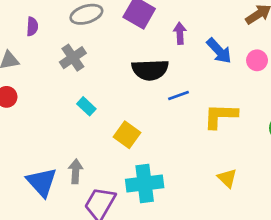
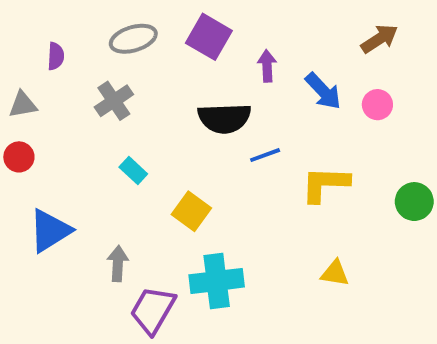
yellow triangle: (227, 178) -> (335, 273), turned -35
blue triangle: (42, 182) -> (50, 231), moved, turned 40

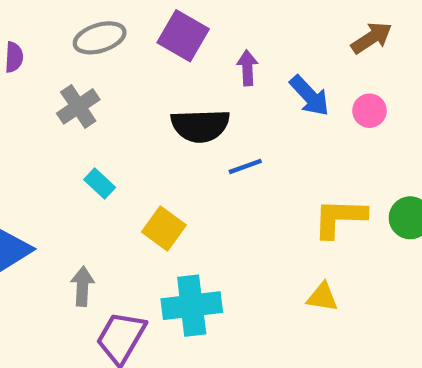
yellow L-shape: (325, 184) -> (339, 218), moved

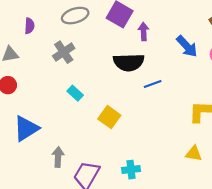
purple arrow: (247, 68) -> (144, 32), moved
gray arrow: (82, 286) -> (58, 157), moved
cyan cross: (192, 306) -> (131, 170), moved, size x0.6

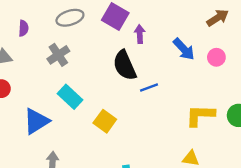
black semicircle: (129, 62) -> (125, 65), turned 68
cyan rectangle: (75, 93) -> (70, 97), size x1.5
blue triangle: (26, 128) -> (36, 121), moved

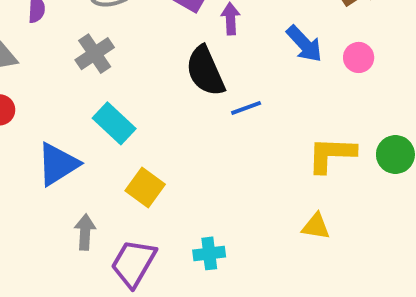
yellow square: (105, 121) -> (145, 187), moved

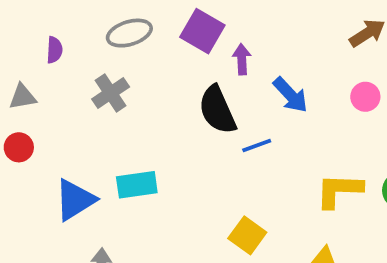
blue arrow: (304, 44) -> (290, 95), moved
cyan rectangle: (114, 123) -> (137, 185), moved, turned -51
yellow square: (145, 187) -> (247, 235), moved

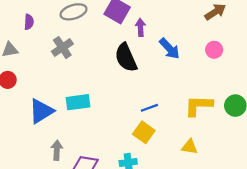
blue line: (257, 145) -> (149, 108), moved

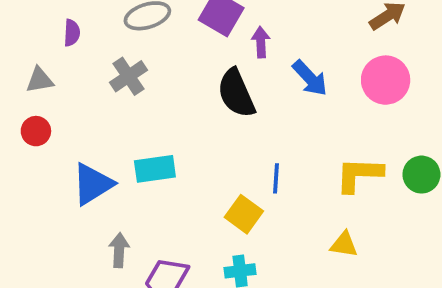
pink circle: (214, 50) -> (386, 80), size x1.6
blue line: (149, 108) -> (276, 178), turned -66
yellow square: (144, 132) -> (244, 214), moved

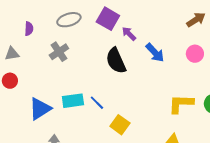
purple arrow: (261, 42) -> (129, 34), turned -42
pink circle: (386, 80) -> (195, 54), size x0.7
blue line: (276, 178) -> (97, 103), moved, turned -49

